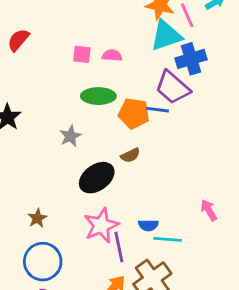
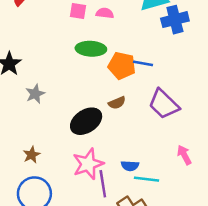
purple trapezoid: (173, 87) -> (164, 104), moved
gray star: (70, 136) -> (35, 94), moved

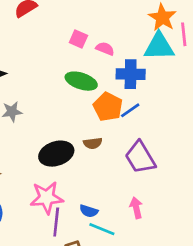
blue cross: (175, 20) -> (131, 74), moved
blue line: (143, 63) -> (130, 110), turned -60
pink arrow: (184, 155) -> (136, 208), moved

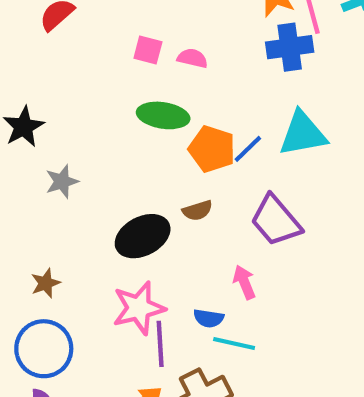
cyan triangle: (159, 46) -> (303, 134), moved
blue cross: (131, 74) -> (290, 47), moved
pink arrow: (136, 208) -> (244, 282), moved

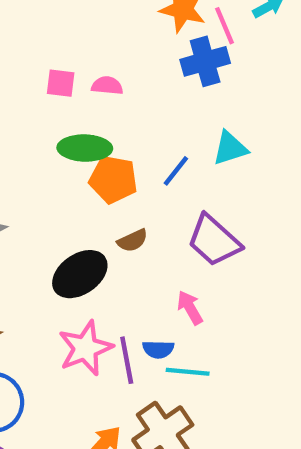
cyan triangle: (303, 134) -> (230, 148), size x0.7
orange pentagon: (212, 149) -> (113, 179), moved
purple line: (160, 344) -> (127, 360), moved

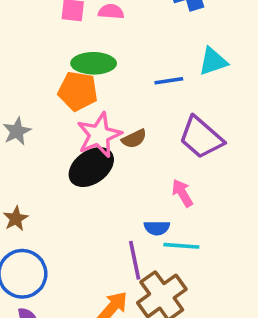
blue line: (176, 171) -> (169, 81), turned 44
orange pentagon: (113, 179) -> (78, 91), moved
pink star: (85, 348) -> (99, 135), moved
purple line: (127, 360) -> (135, 260), moved

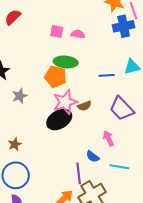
blue semicircle: (157, 228) -> (93, 156), turned 32
cyan line: (181, 246) -> (119, 167), moved

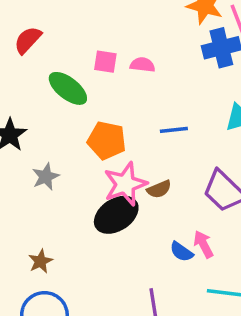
green ellipse: (66, 62) -> (68, 88), moved, turned 35
blue line: (107, 75) -> (174, 130), moved
blue semicircle: (93, 156) -> (181, 252), moved

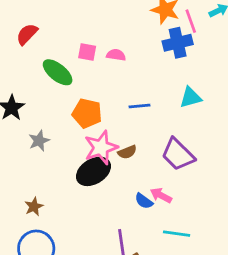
pink arrow: (203, 244) -> (161, 195), turned -35

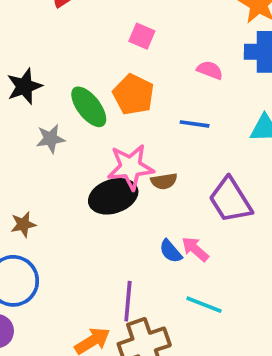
pink semicircle: (116, 55) -> (210, 70), moved
green ellipse: (58, 72) -> (89, 107), moved
orange pentagon: (87, 113) -> (133, 95), moved

